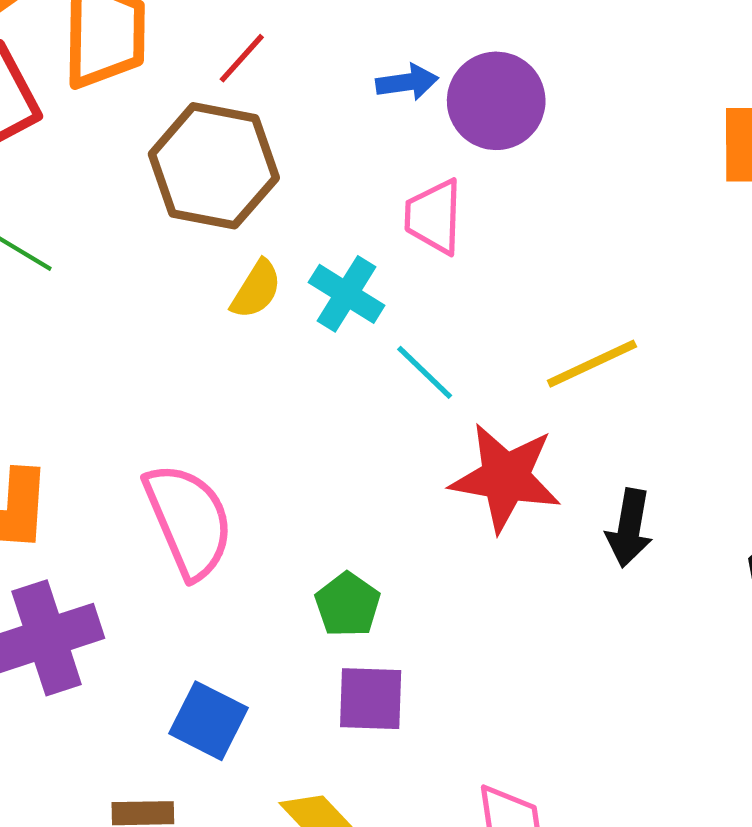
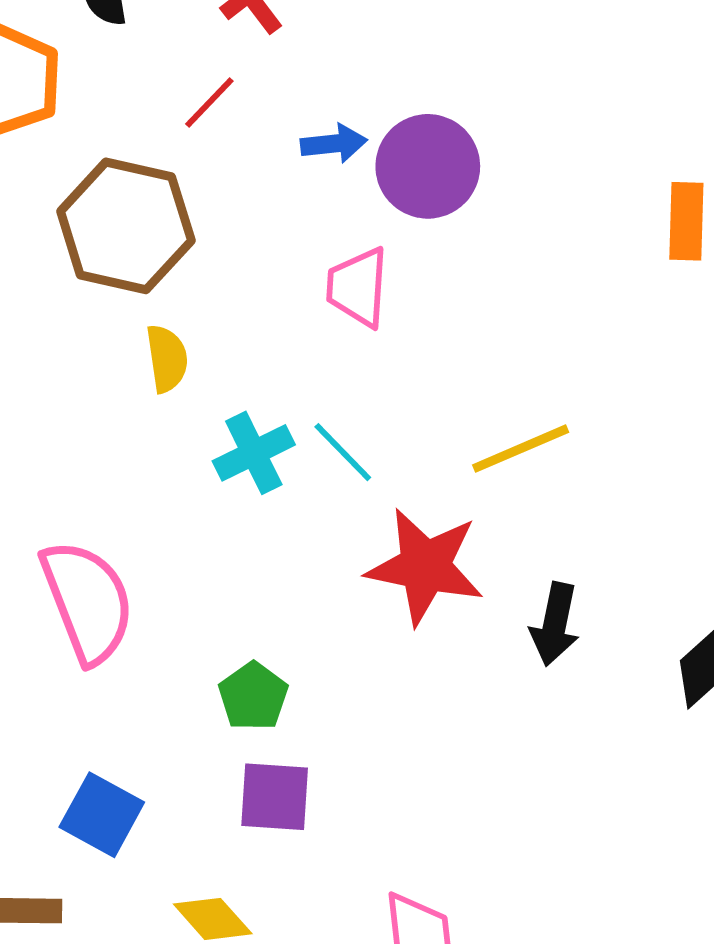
red line: (242, 58) -> (209, 103), moved
yellow semicircle: (256, 289) -> (167, 359), turned -42
cyan cross: (347, 294) -> (254, 453), moved, turned 30

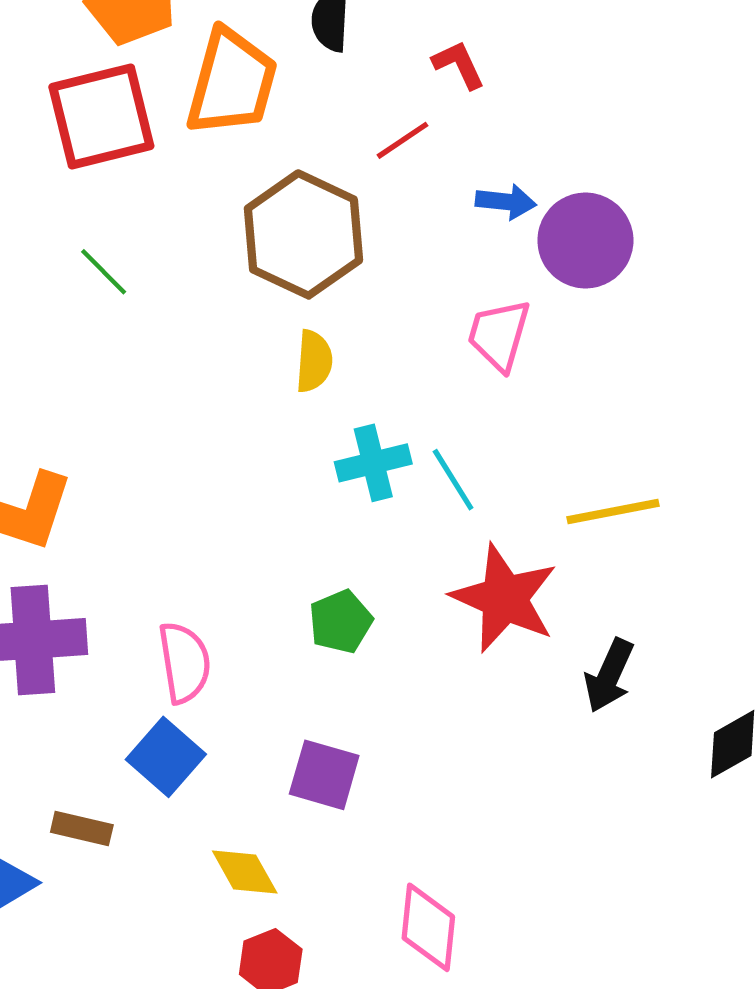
pink semicircle: (87, 601) -> (184, 663), moved, size x0.7
green pentagon: (253, 696) -> (341, 622), moved

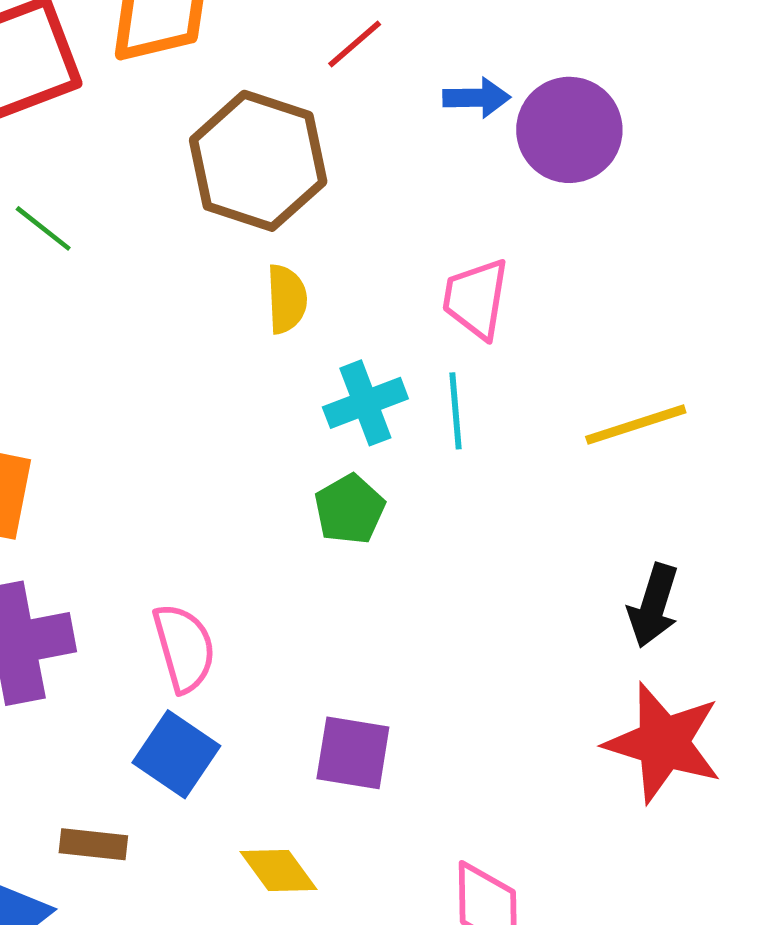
pink trapezoid: (499, 335) -> (476, 299), moved
cyan line: (453, 480) -> (456, 411), turned 34
red star: (504, 598) -> (663, 743), moved
green pentagon: (341, 622) -> (350, 509), moved

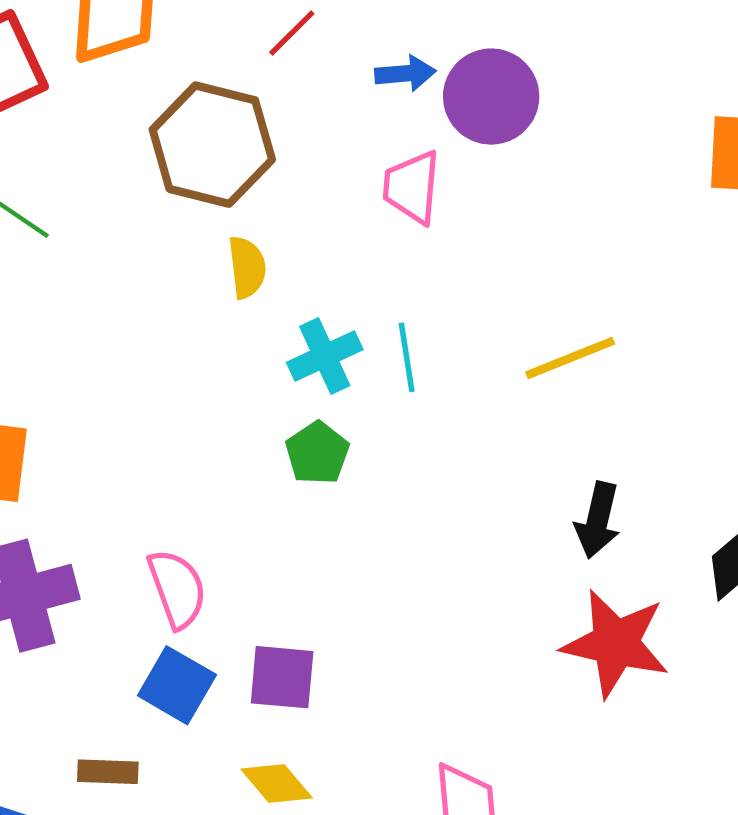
pink trapezoid: (476, 299) -> (412, 187), moved
purple square: (353, 753) -> (282, 677), moved

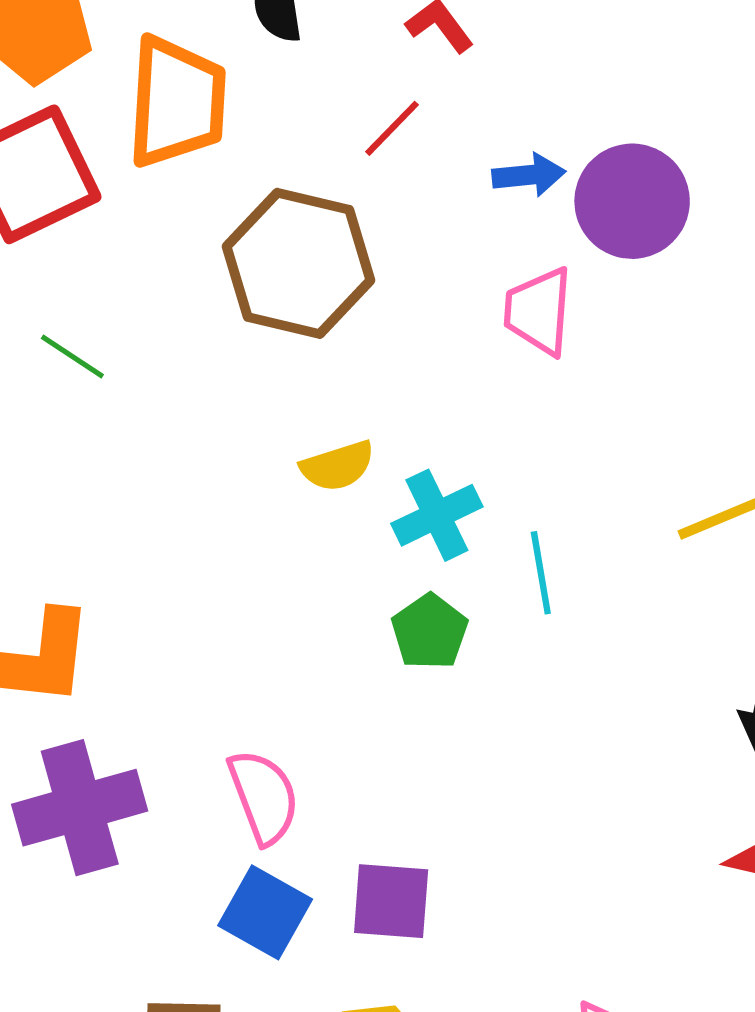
yellow semicircle: (247, 267) -> (338, 466), moved, turned 80
cyan line: (407, 357) -> (541, 573), moved

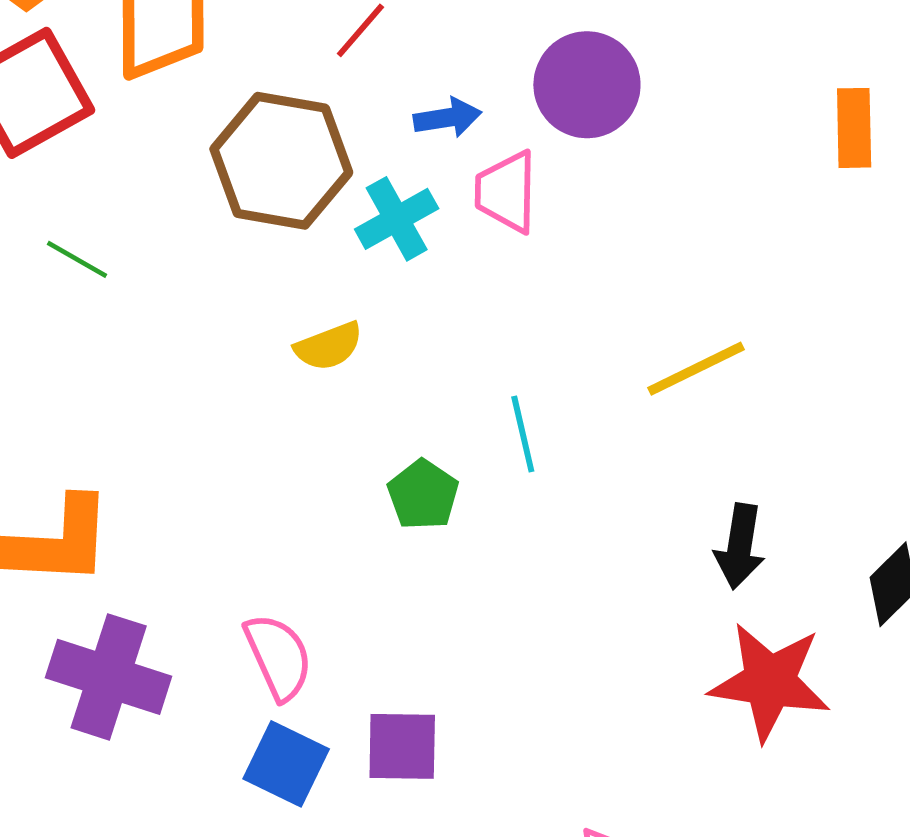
blue arrow: (529, 175) -> (447, 118), moved
cyan cross: (437, 515) -> (397, 219), moved
purple cross: (80, 808) -> (109, 677), turned 37

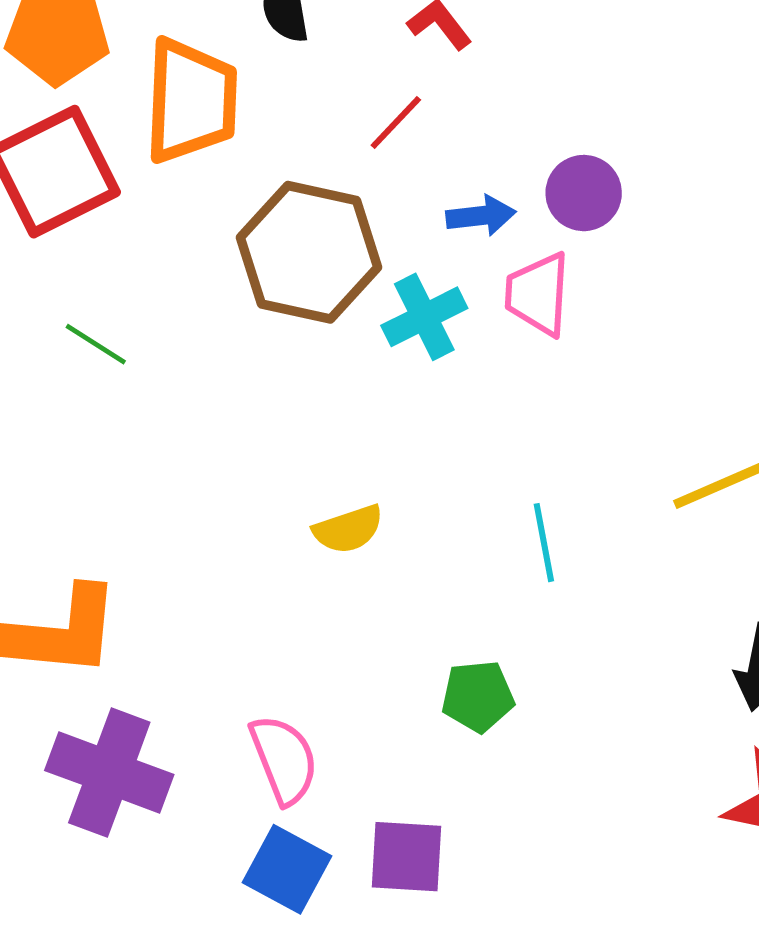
purple circle: (587, 85) -> (584, 193), moved, size x0.7
yellow semicircle: (329, 346) -> (348, 529), moved
green pentagon: (423, 495) -> (478, 696), moved, turned 30

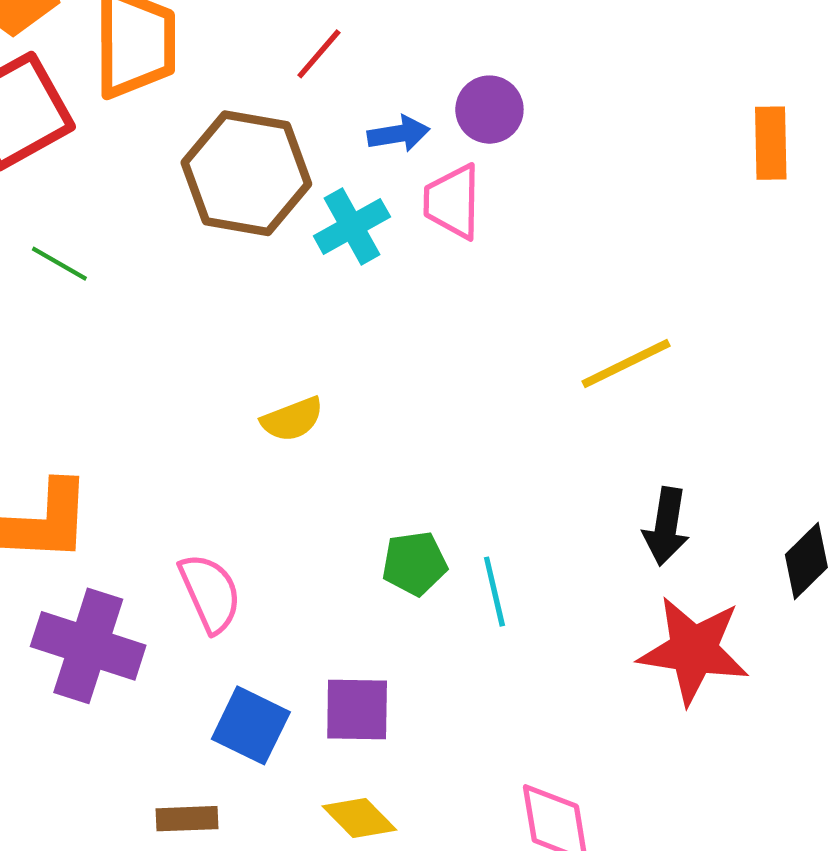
cyan line: (544, 543) -> (494, 592), moved
pink semicircle: (284, 759) -> (210, 593), moved

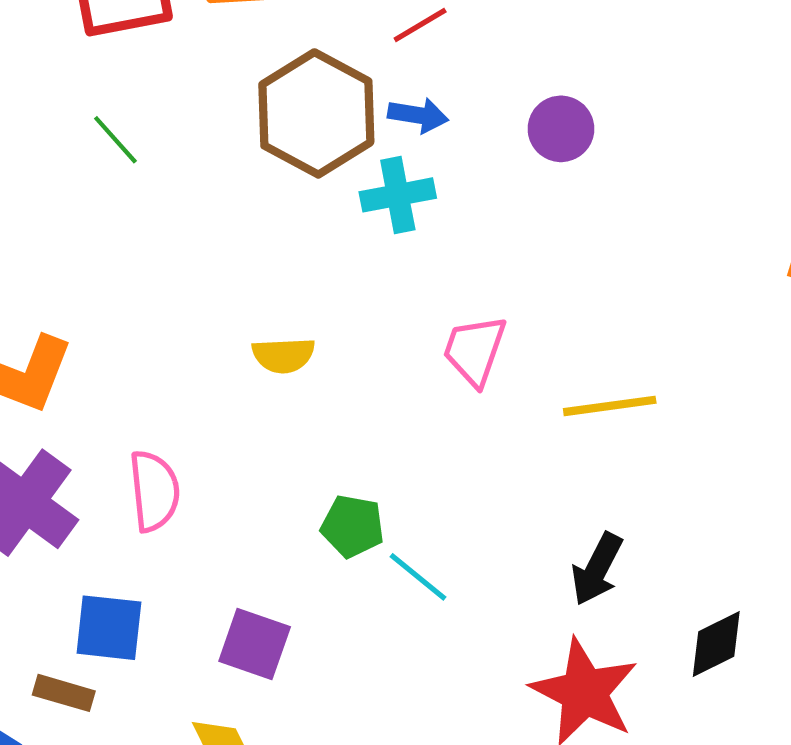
blue arrow: (399, 134) -> (418, 115), moved
pink trapezoid: (452, 202) -> (475, 350), moved
cyan line: (494, 592) -> (418, 577), turned -56
blue square: (251, 725) -> (109, 628), moved, turned -38

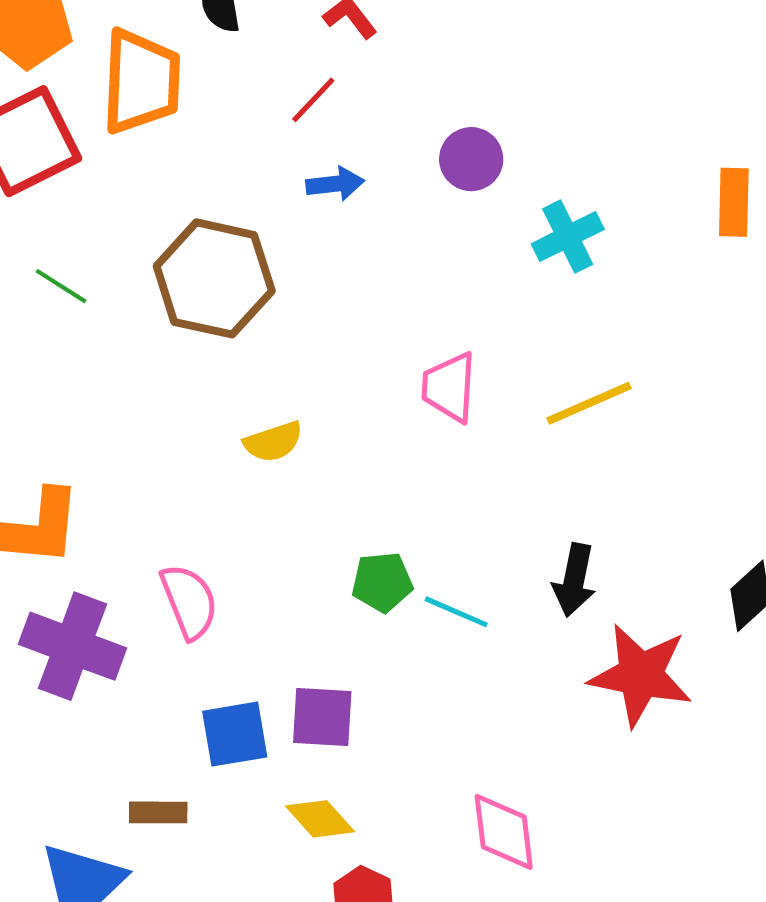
brown hexagon: (316, 113) -> (214, 278), moved
cyan cross: (398, 195) -> (568, 237), moved
black arrow: (597, 569) -> (574, 580), moved
blue square: (109, 628) -> (235, 734), moved

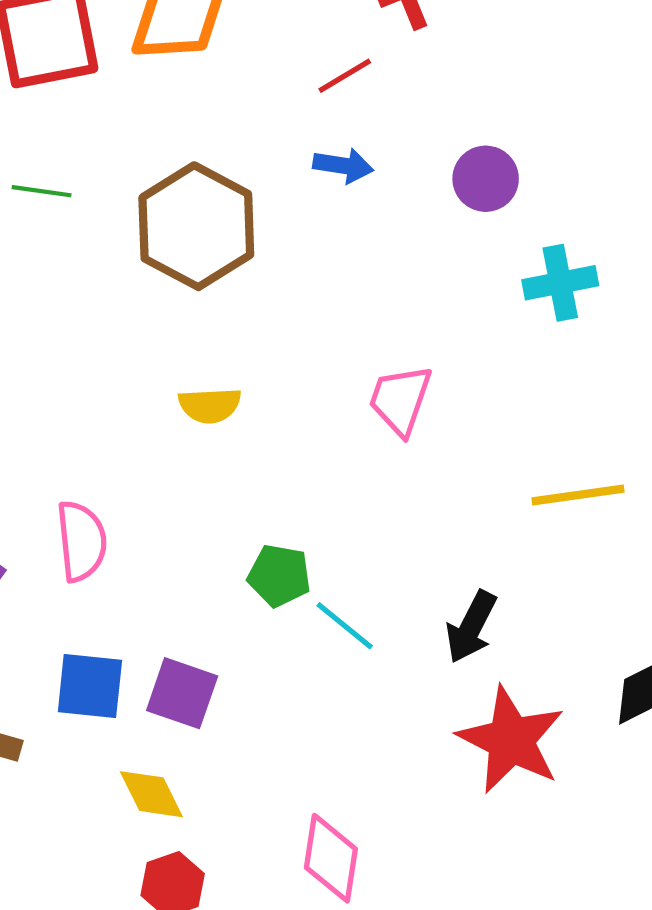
green line: (61, 286) -> (42, 191), turned -40
yellow line: (589, 403) -> (578, 495), moved

